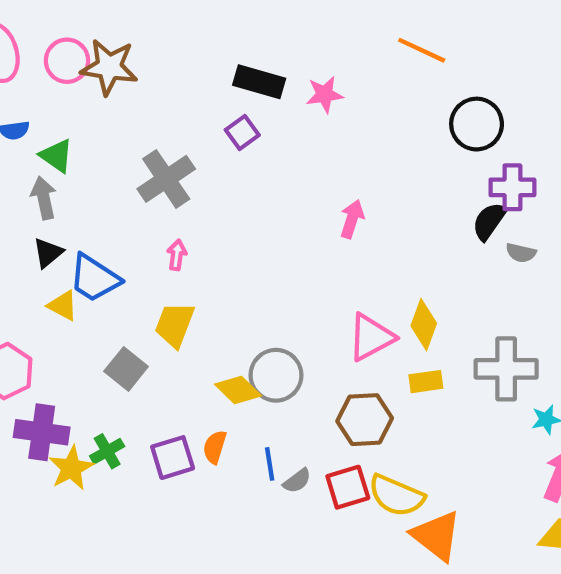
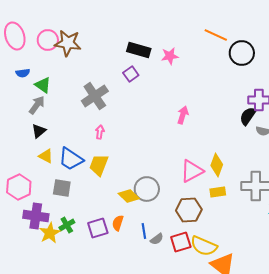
black circle: (477, 124) -> (242, 53), moved
gray arrow: (44, 198) -> (37, 105), turned 48
blue trapezoid: (94, 278) -> (71, 159), moved
gray square: (126, 369) -> (62, 188), moved, turned -30

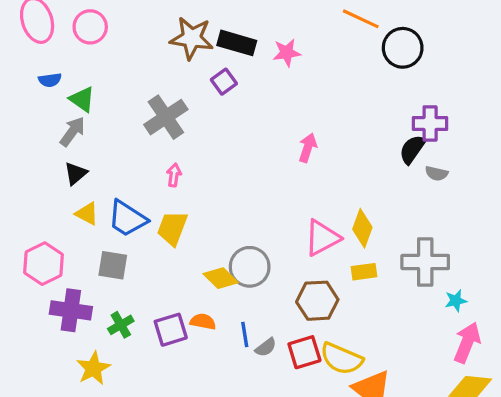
brown star: (68, 43) -> (192, 38), moved
orange semicircle: (118, 223) -> (203, 322), turned 84
yellow star: (50, 233) -> (93, 368), moved

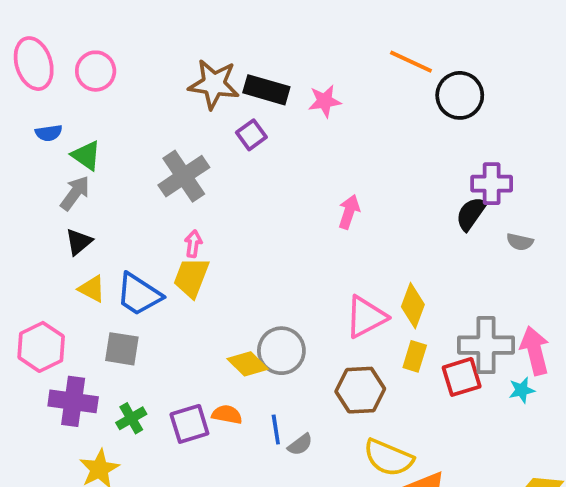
gray semicircle: (436, 173) -> (520, 242), moved
yellow trapezoid: (172, 228) -> (191, 277), moved
yellow rectangle: (364, 272) -> (415, 356), turned -65
pink arrow: (467, 343) -> (535, 351), moved, turned -36
red square: (304, 352) -> (462, 377), moved

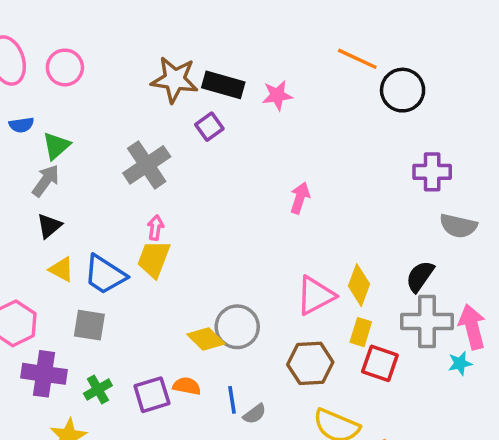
green triangle: (86, 155) -> (56, 146), turned 44
black semicircle: (471, 214) -> (420, 276), moved
gray semicircle: (520, 242) -> (458, 226), size x1.5
red square: (462, 377) -> (380, 363), moved, turned 36

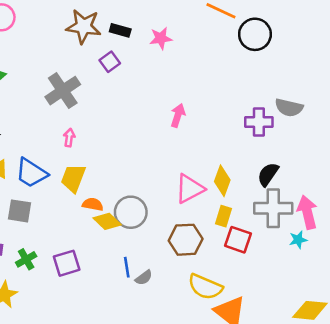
black rectangle: (223, 85) -> (120, 30), size x0.7
purple cross: (432, 172) -> (259, 122), moved
gray semicircle: (458, 226) -> (289, 108), moved
yellow trapezoid: (154, 259) -> (73, 178), moved
orange semicircle: (187, 386) -> (93, 204), moved

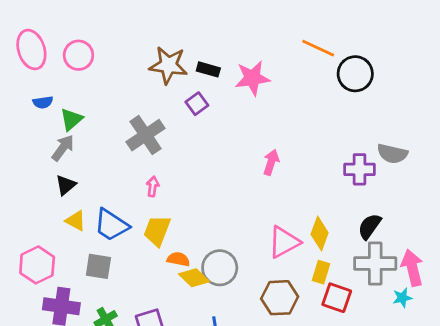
pink star: (161, 38) -> (253, 78), size x1.4

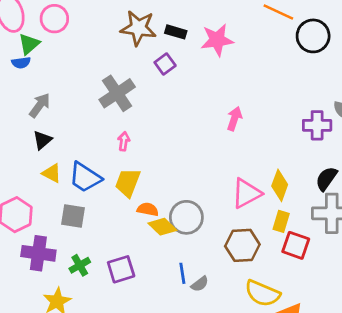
green triangle: (71, 119) -> (29, 44), moved

